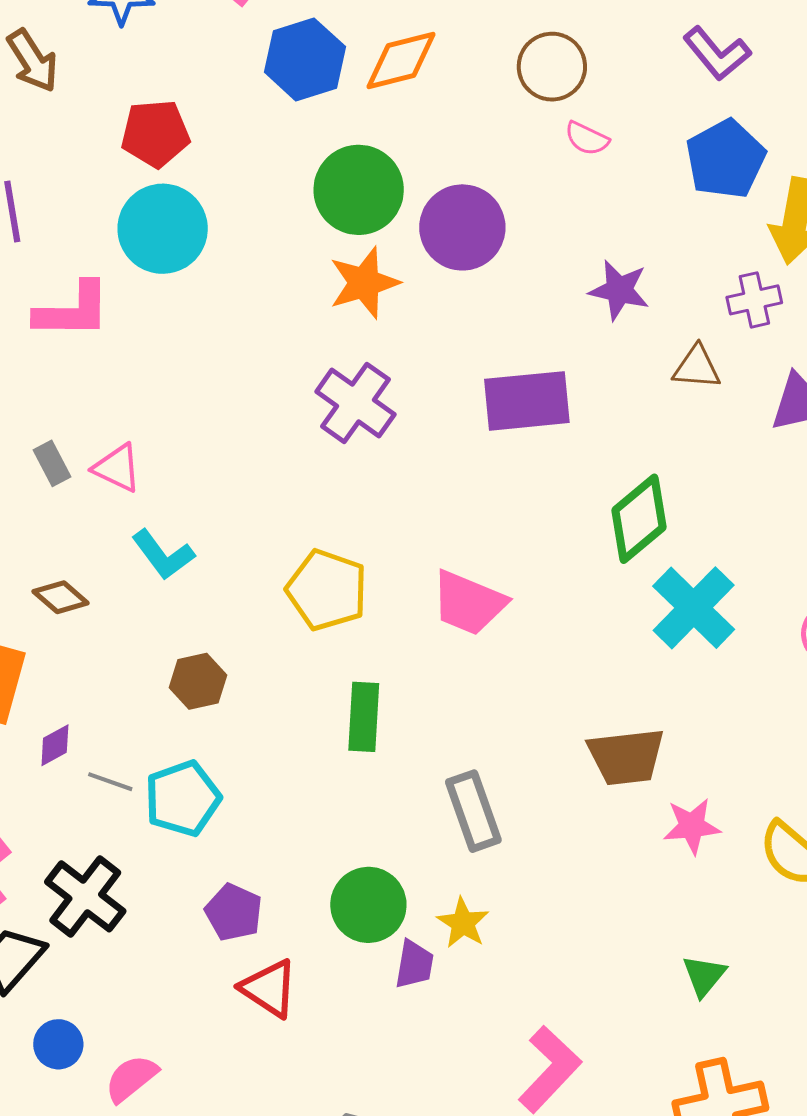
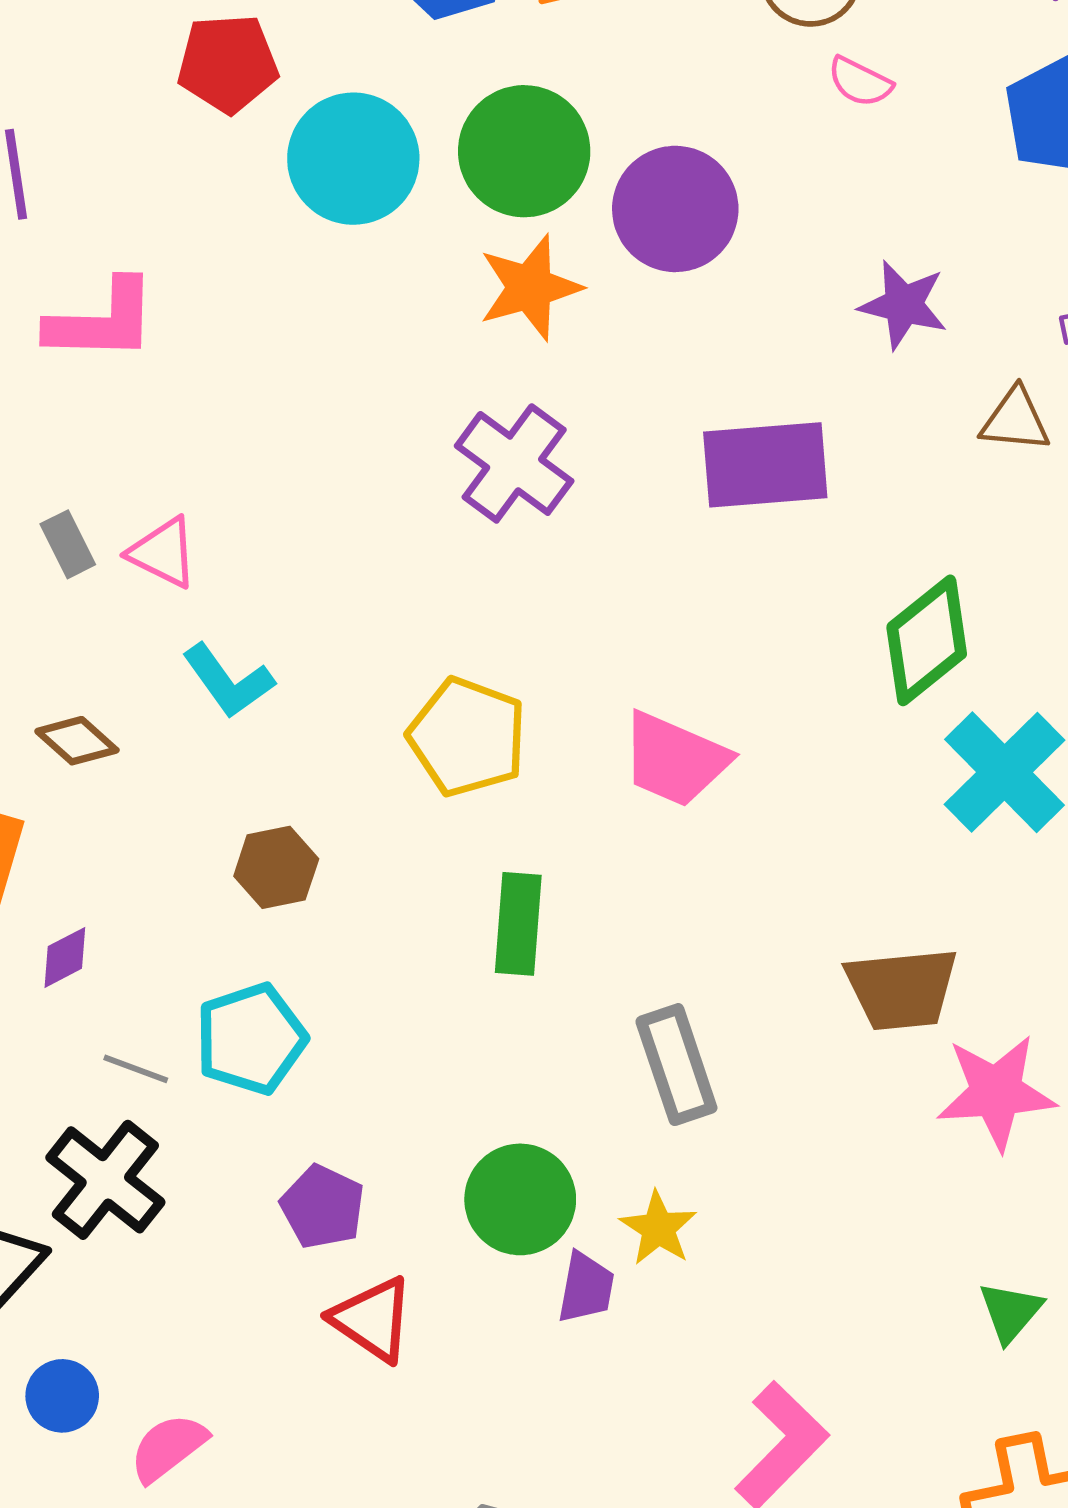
cyan circle: (163, 229) -> (353, 159), moved
gray line: (110, 782) -> (136, 1069), moved
pink star: (692, 826) -> (996, 1092), size x1.4

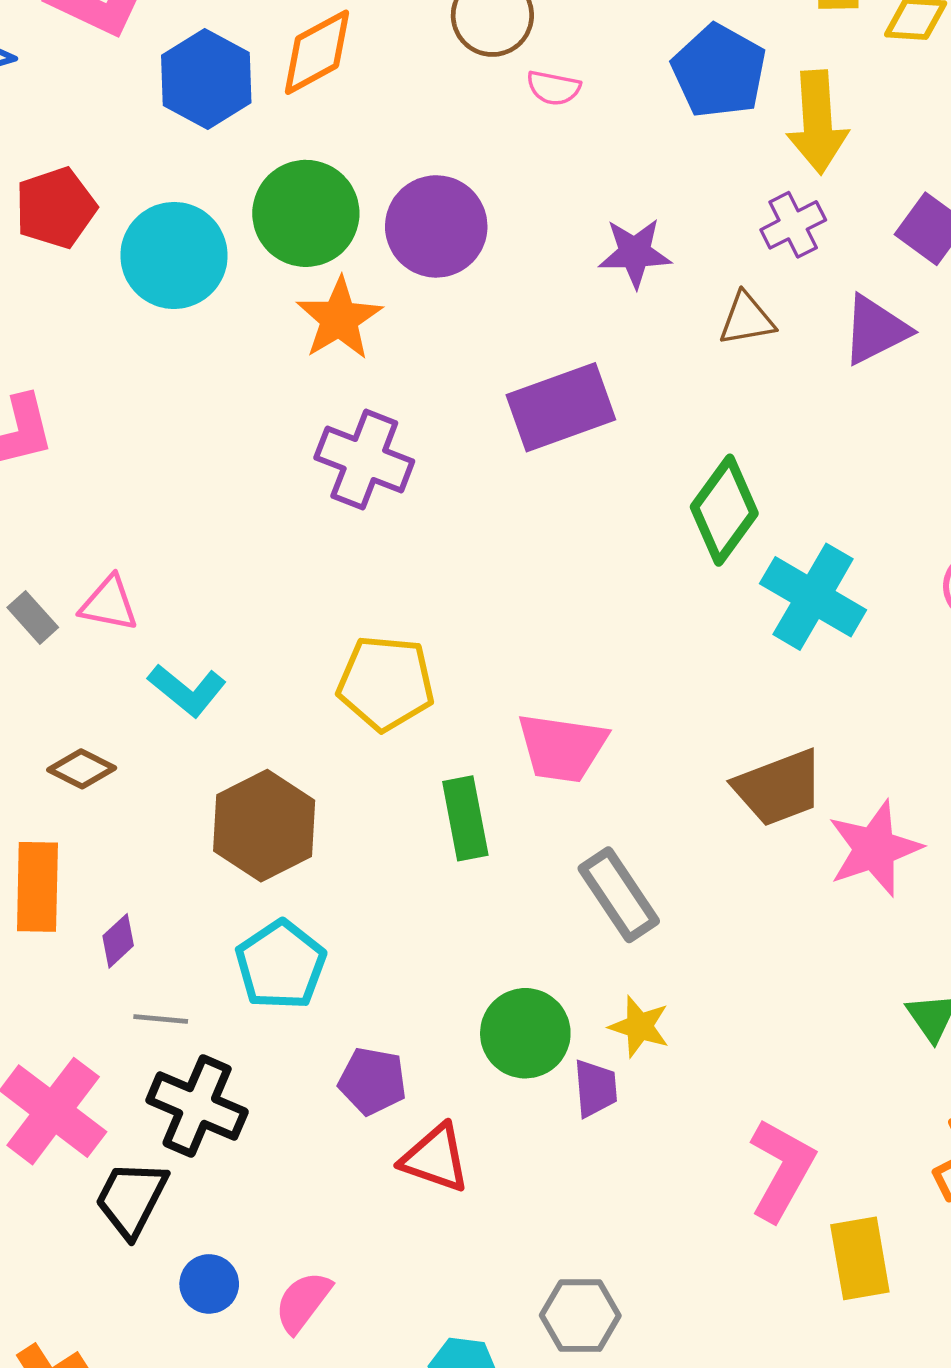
pink trapezoid: (675, 759) -> (562, 748), moved
brown hexagon: (276, 867) -> (264, 826), size x1.6
gray line: (136, 1069) -> (161, 1019), moved

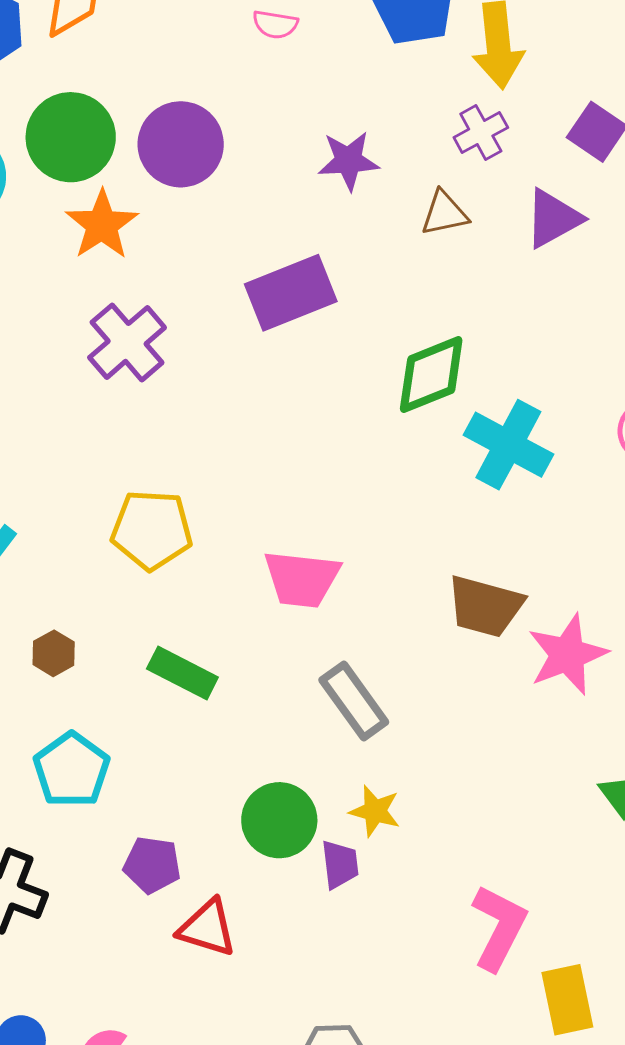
purple cross: (364, 460) -> (127, 342), turned 30
green diamond: (724, 510) -> (431, 374), turned 34
brown trapezoid: (779, 788) -> (485, 606), turned 38
green rectangle: (465, 818) -> (182, 673), moved, turned -50
brown hexagon: (264, 826) -> (54, 653), size x0.5

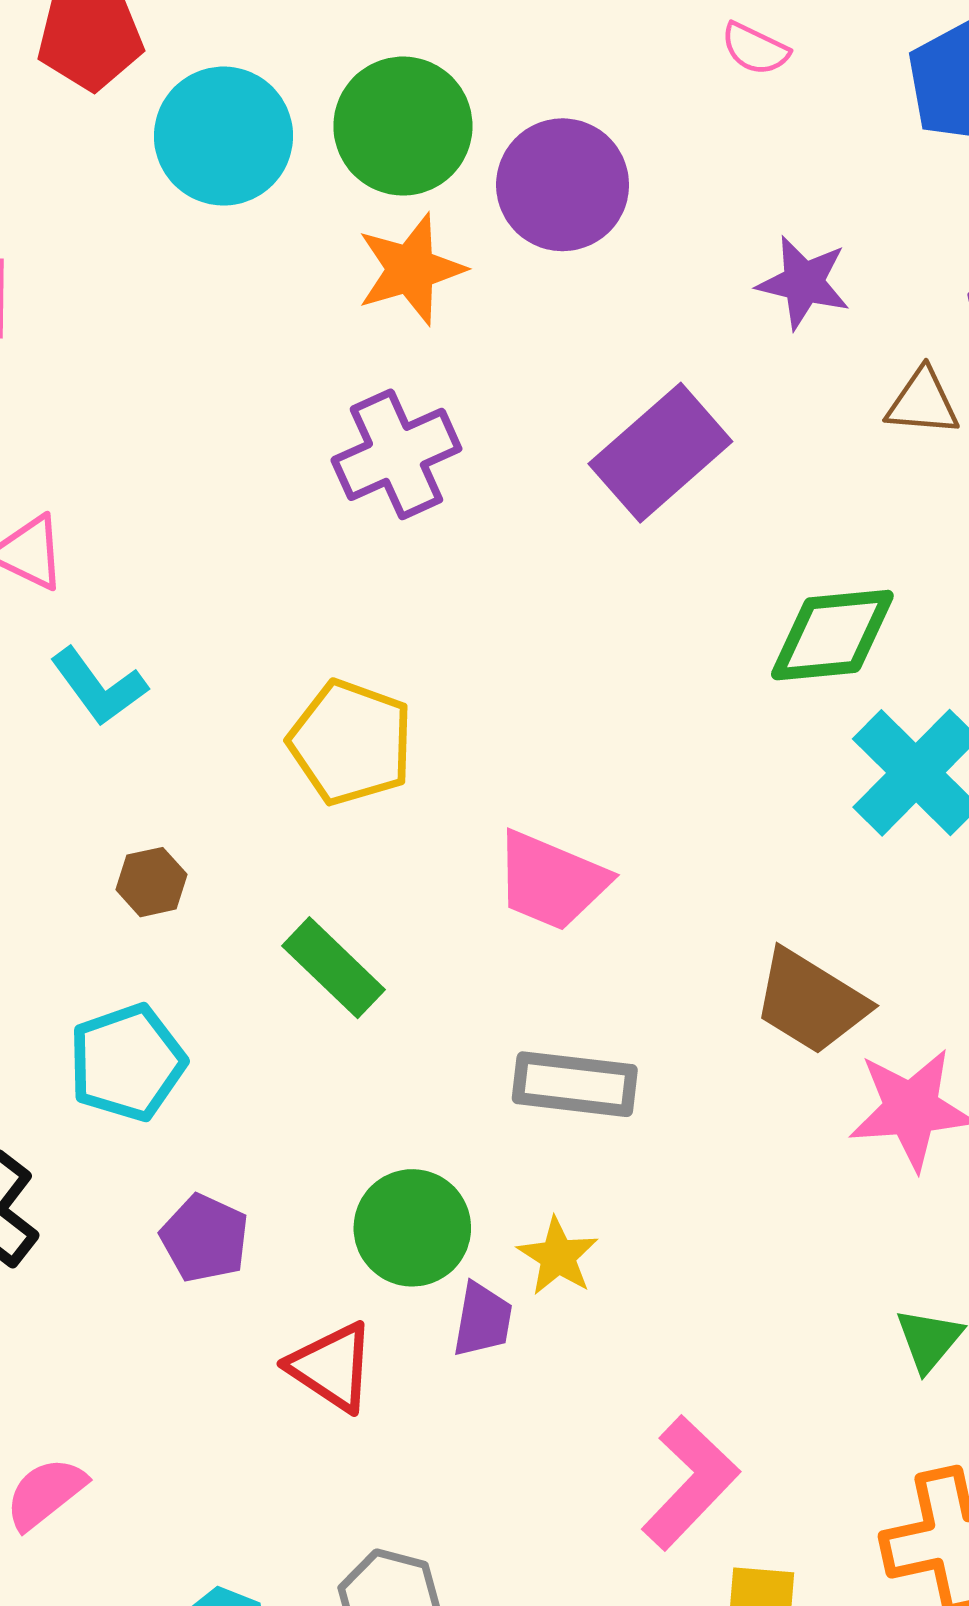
purple rectangle: (291, 293) -> (660, 453), turned -36
gray rectangle: (354, 701) -> (575, 1084), turned -64
red triangle: (207, 928) -> (332, 1367), moved

